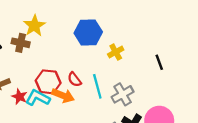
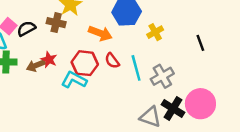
orange arrow: (63, 96) -> (100, 33), moved
red star: (19, 97) -> (49, 60), moved

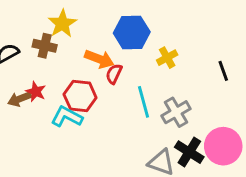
red semicircle: (112, 61) -> (114, 74), moved, turned 63

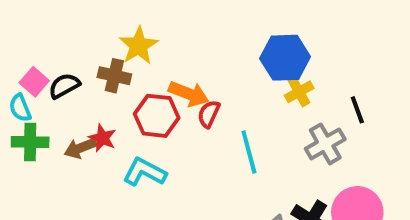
blue hexagon: (132, 33) -> (285, 58), moved
yellow cross: (167, 58) -> (299, 92), moved
red hexagon: (80, 96) -> (157, 116), moved
gray cross: (176, 112) -> (325, 144), moved

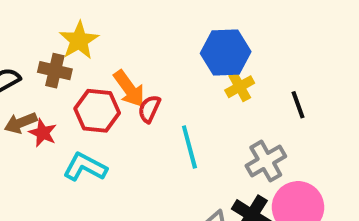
orange arrow: (189, 94) -> (129, 89), turned 33
gray cross: (325, 144) -> (266, 161), moved
brown arrow: (80, 148) -> (21, 123), moved

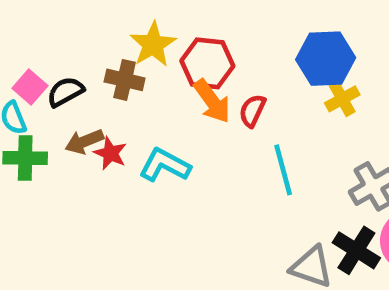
red semicircle: (149, 109) -> (252, 111), moved
red hexagon: (97, 111) -> (207, 63), moved
cyan L-shape: (85, 167) -> (165, 165), moved

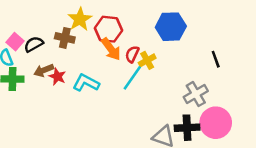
yellow cross: (342, 99) -> (147, 60), moved
cyan line: (283, 170) -> (132, 78), moved, turned 50
black cross: (356, 250) -> (187, 128), turned -35

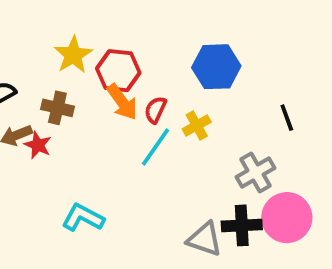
brown cross: (65, 38) -> (57, 108), moved
yellow cross: (147, 60) -> (197, 125), moved
cyan L-shape: (86, 83) -> (83, 218), moved

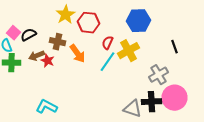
orange arrow: (122, 102) -> (78, 54), moved
yellow cross: (197, 125) -> (128, 51), size x1.5
cyan L-shape: (83, 218) -> (46, 107), moved

